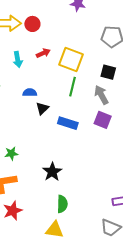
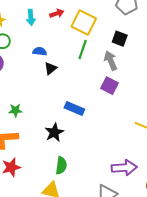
blue rectangle: (68, 123) -> (74, 108), moved

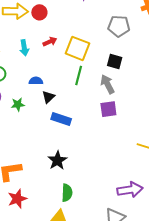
purple square: (110, 86) -> (108, 109), turned -30
blue rectangle: (74, 108) -> (61, 119), moved
green star: (15, 110) -> (18, 104), moved

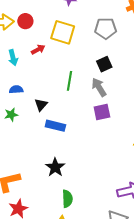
yellow square: (77, 48) -> (63, 32), moved
black square: (115, 62) -> (104, 64), turned -35
blue semicircle: (36, 81) -> (16, 89), moved

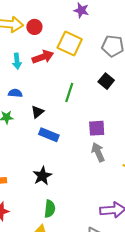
red arrow: (38, 49) -> (43, 57), size x1.5
black square: (104, 64) -> (106, 81), turned -35
gray arrow: (99, 87) -> (98, 152), moved

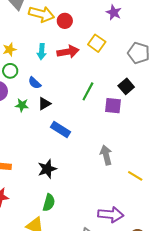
yellow square: (70, 43) -> (97, 43), size x0.7
blue semicircle: (15, 93) -> (35, 83), turned -152
black triangle: (38, 112) -> (44, 104), moved
purple square: (97, 128) -> (113, 106), moved

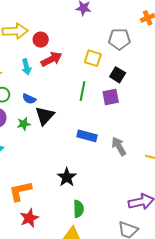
red circle: (65, 21) -> (41, 40), moved
yellow square: (97, 43) -> (93, 58), moved
black triangle: (44, 104) -> (45, 116), size x1.5
blue rectangle: (61, 130) -> (87, 136), moved

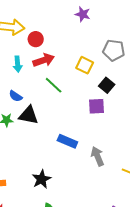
green line: (83, 91) -> (54, 85), moved, turned -66
black triangle: (45, 116) -> (29, 115), turned 50

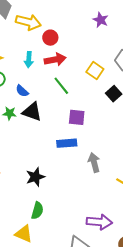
purple square: (97, 106) -> (77, 117), moved
blue rectangle: (67, 141) -> (67, 143), turned -36

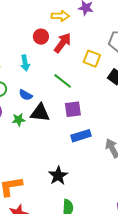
yellow arrow: (28, 22) -> (60, 16), moved, size x0.7
red arrow: (55, 60) -> (63, 43), moved, turned -30
purple square: (77, 117) -> (73, 109), moved

